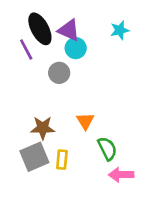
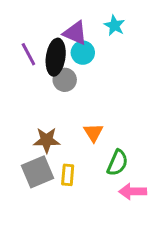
black ellipse: (40, 29) -> (56, 57), moved, turned 36
cyan star: (120, 30) -> (114, 25), moved, turned -30
green semicircle: (107, 149) -> (118, 163), turned 50

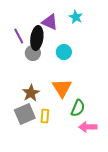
cyan circle: (83, 53) -> (64, 52), moved
gray circle: (65, 80) -> (33, 53), moved
orange triangle: (93, 133) -> (62, 88), size x1.5
brown star: (47, 140) -> (31, 93), turned -30

